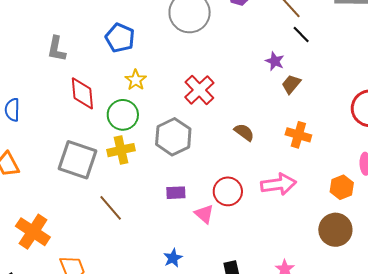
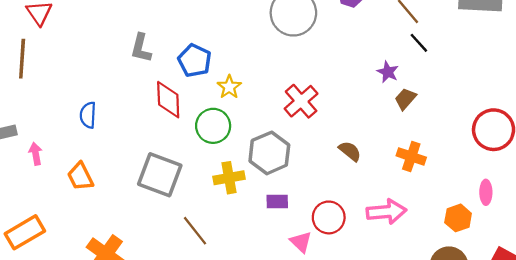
blue pentagon: (120, 38) -> (195, 60), moved
yellow cross: (121, 150) -> (229, 178), moved
purple rectangle: (176, 193) -> (277, 202), moved

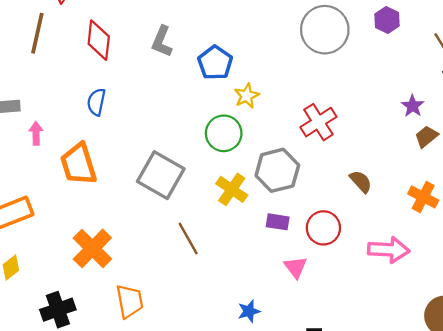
red diamond: (168, 100) -> (99, 40), moved
orange trapezoid: (80, 177) -> (79, 164), size x1.4
yellow cross: (229, 178) -> (232, 189), turned 36
red circle: (329, 217) -> (323, 228), moved

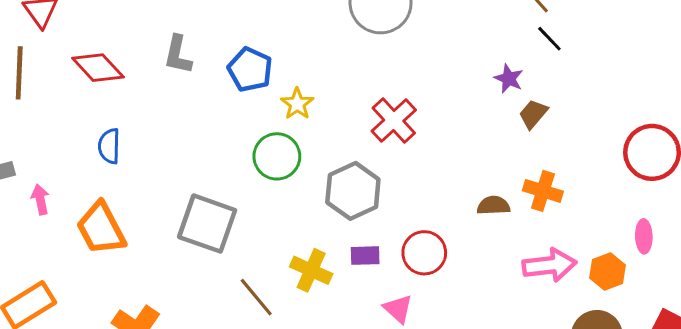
red diamond: (99, 40) -> (98, 68), turned -39
brown semicircle: (361, 181) -> (493, 205), moved, turned -40
yellow cross: (232, 189) -> (311, 270), moved
pink arrow: (389, 250) -> (549, 265), moved

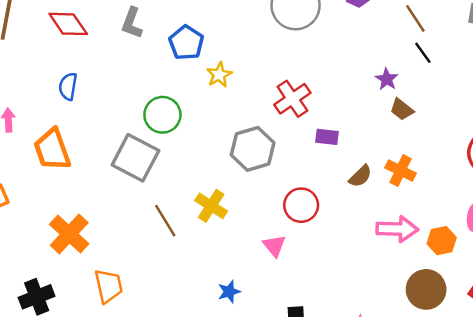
brown trapezoid: (533, 114) -> (402, 109), turned -100
green circle: (277, 156) -> (162, 115), moved
brown semicircle: (493, 205) -> (360, 176), turned 130
purple rectangle: (365, 256) -> (327, 137), moved

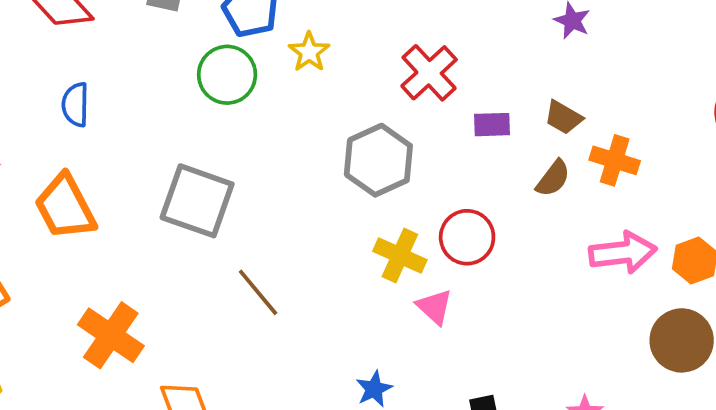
brown trapezoid: (402, 109) -> (563, 117), moved
green circle: (162, 115) -> (227, 75), moved
yellow cross: (211, 206) -> (400, 256), moved

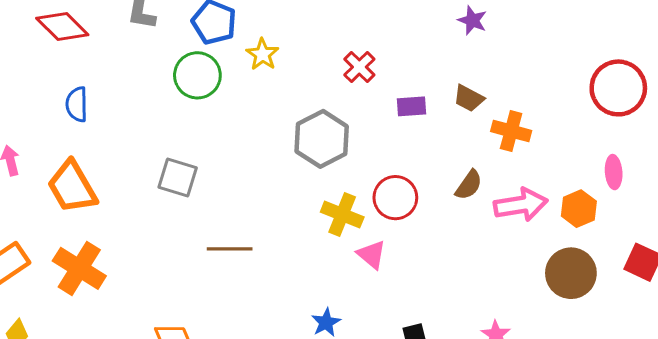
red cross: (429, 73) -> (359, 67), size x0.7
brown semicircle: (553, 178) -> (469, 185), moved
gray square: (197, 201) -> (178, 178), size x0.7
brown line: (258, 292) -> (230, 249), turned -48
orange cross: (111, 335) -> (79, 268), moved

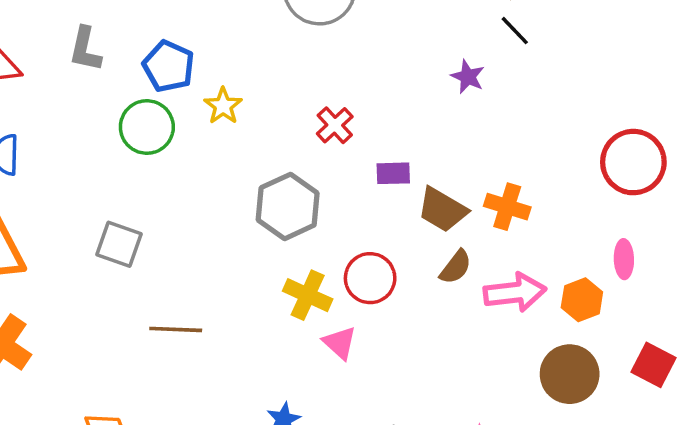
brown trapezoid: (469, 98) -> (442, 210), moved, size x1.4

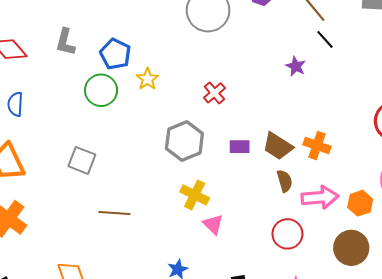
purple rectangle: (393, 173) -> (240, 147), moved
brown semicircle: (456, 267) -> (285, 181), turned -55
red circle: (370, 278) -> (287, 234), moved

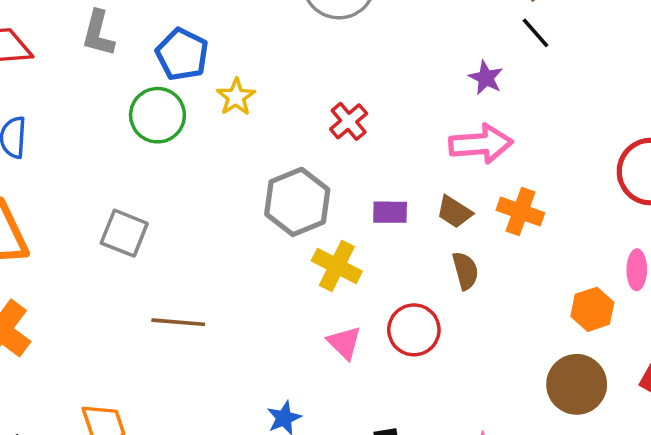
brown trapezoid: (278, 146) -> (454, 212), size x0.7
yellow cross: (195, 195) -> (337, 266), moved
pink arrow: (320, 197) -> (481, 144), moved
red circle: (287, 234) -> (414, 330), moved

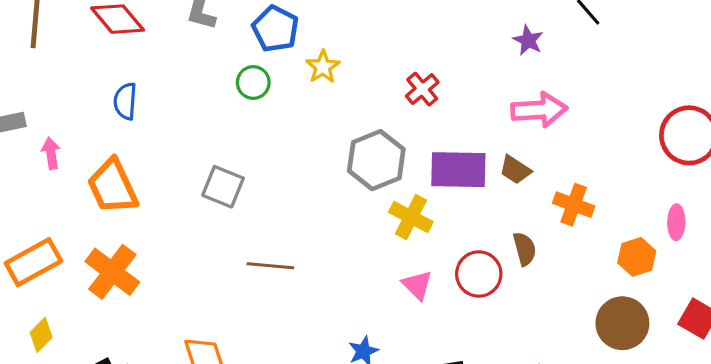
purple star: (486, 78) -> (528, 40), moved
green circle: (157, 115) -> (253, 82), size x0.7
orange cross: (520, 211) -> (574, 205), moved
purple rectangle: (390, 212) -> (458, 170), size x1.8
brown semicircle: (465, 271) -> (525, 249), moved

